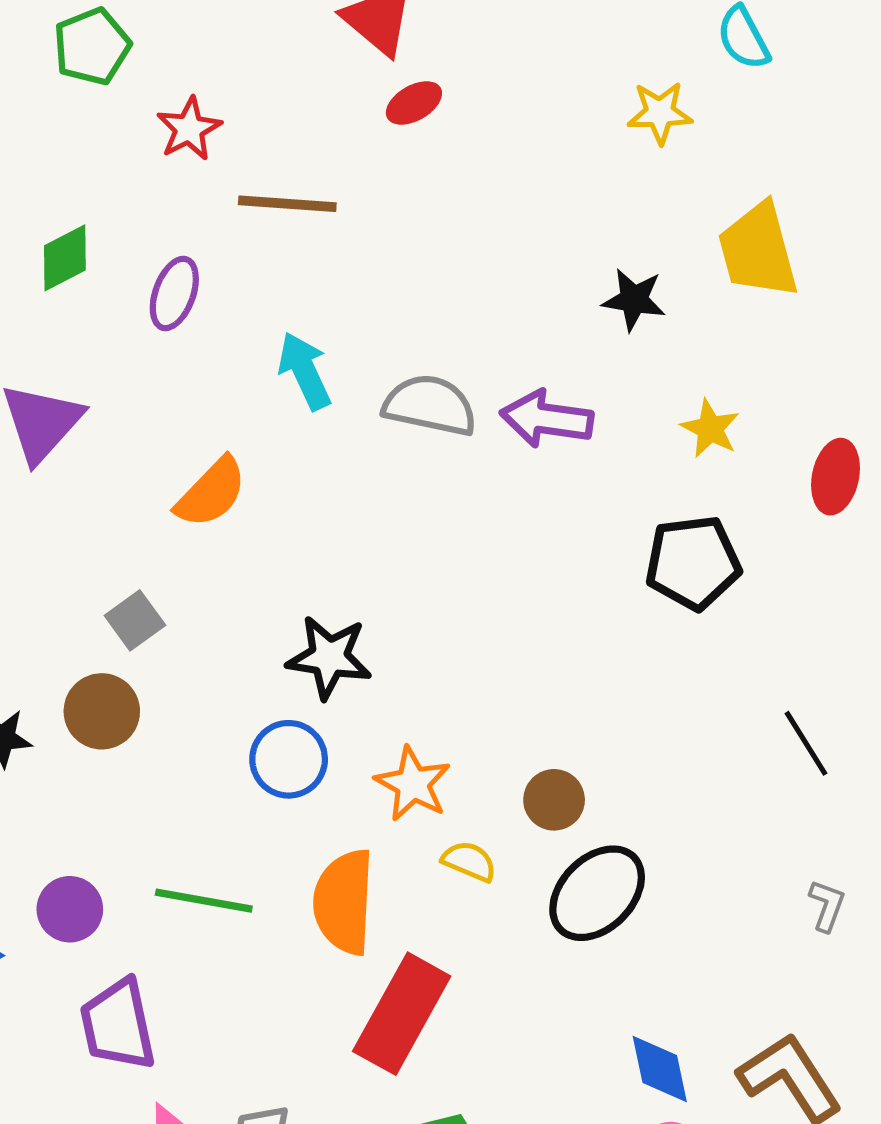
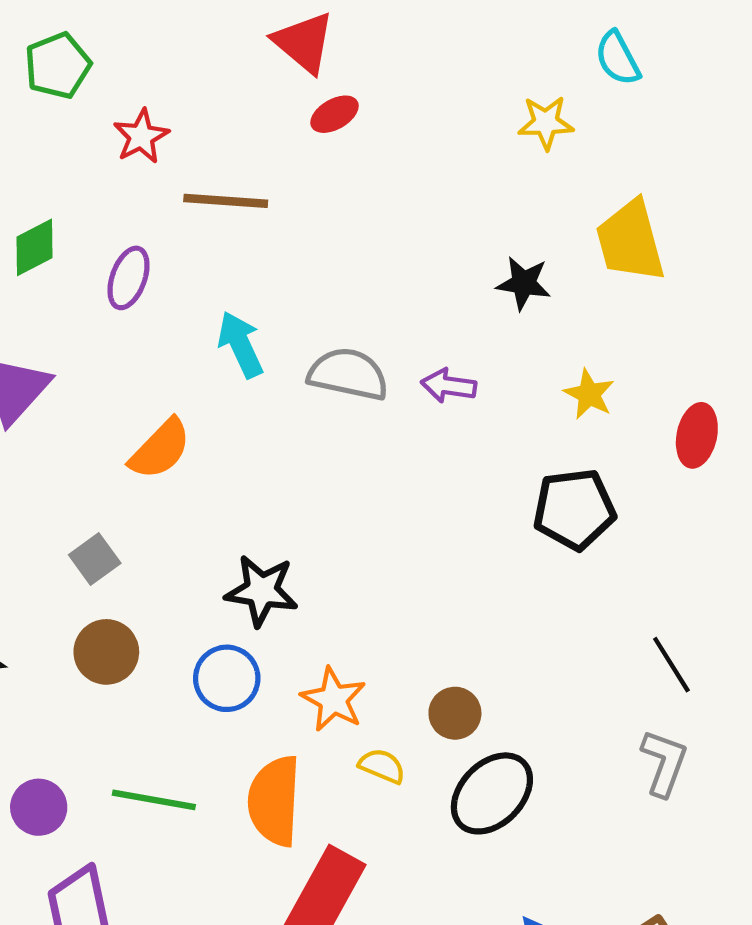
purple arrow: (547, 419) -> (449, 386), size x0.7
brown circle: (102, 711) -> (106, 652), moved
gray L-shape: (827, 906) -> (664, 763), moved, size x1.5

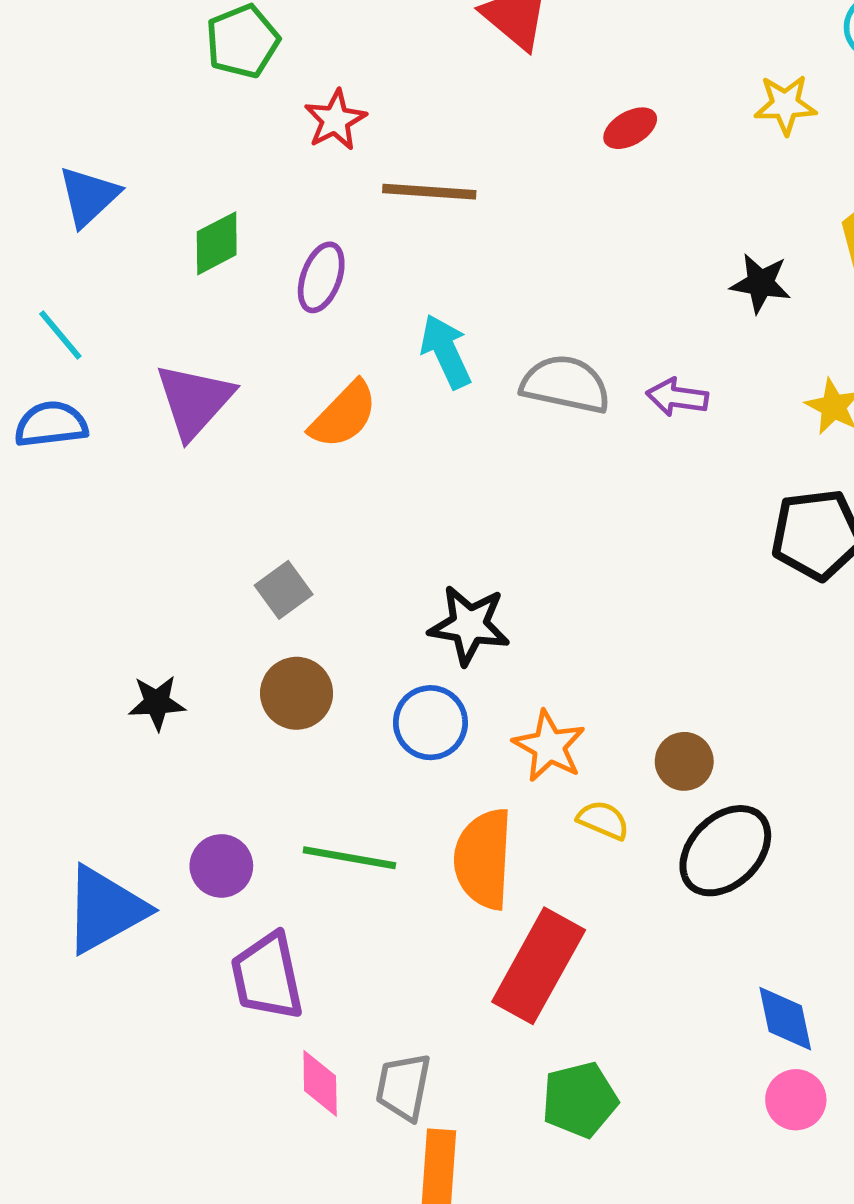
red ellipse: (334, 114) -> (630, 128), moved
orange semicircle: (160, 449) -> (344, 415), moved

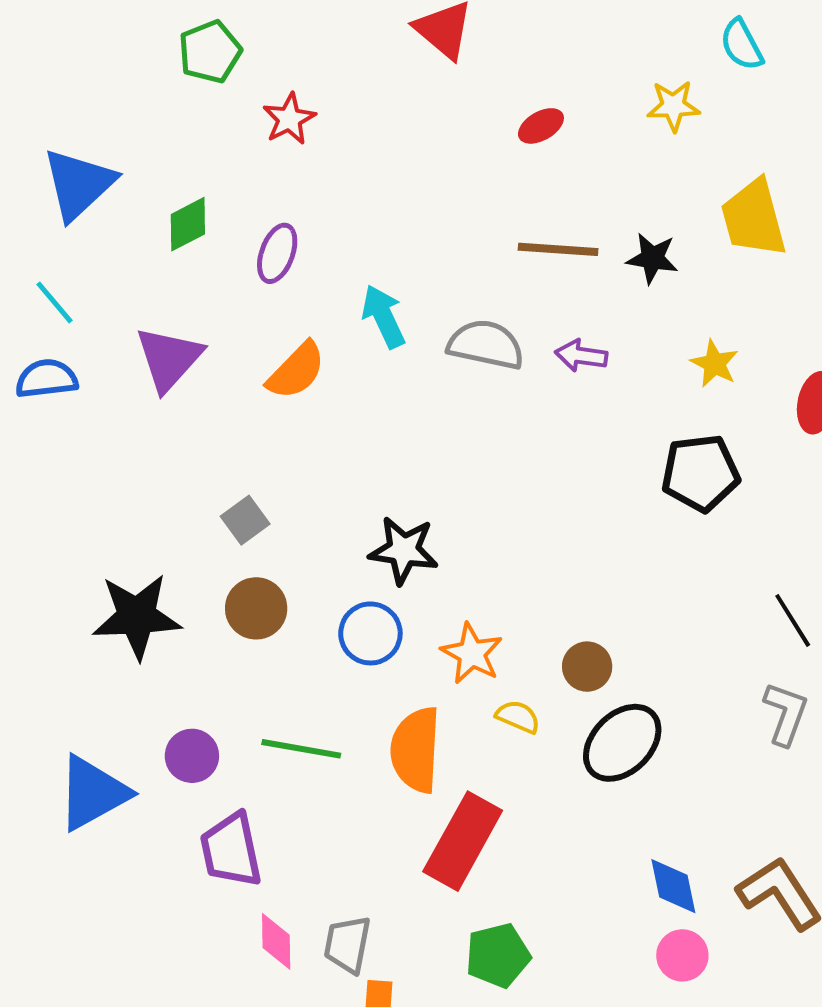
brown line: (429, 192) -> (558, 249), moved
blue triangle: (89, 196) -> (79, 184), size x1.4
black star: (157, 703) -> (137, 616), size x1.8

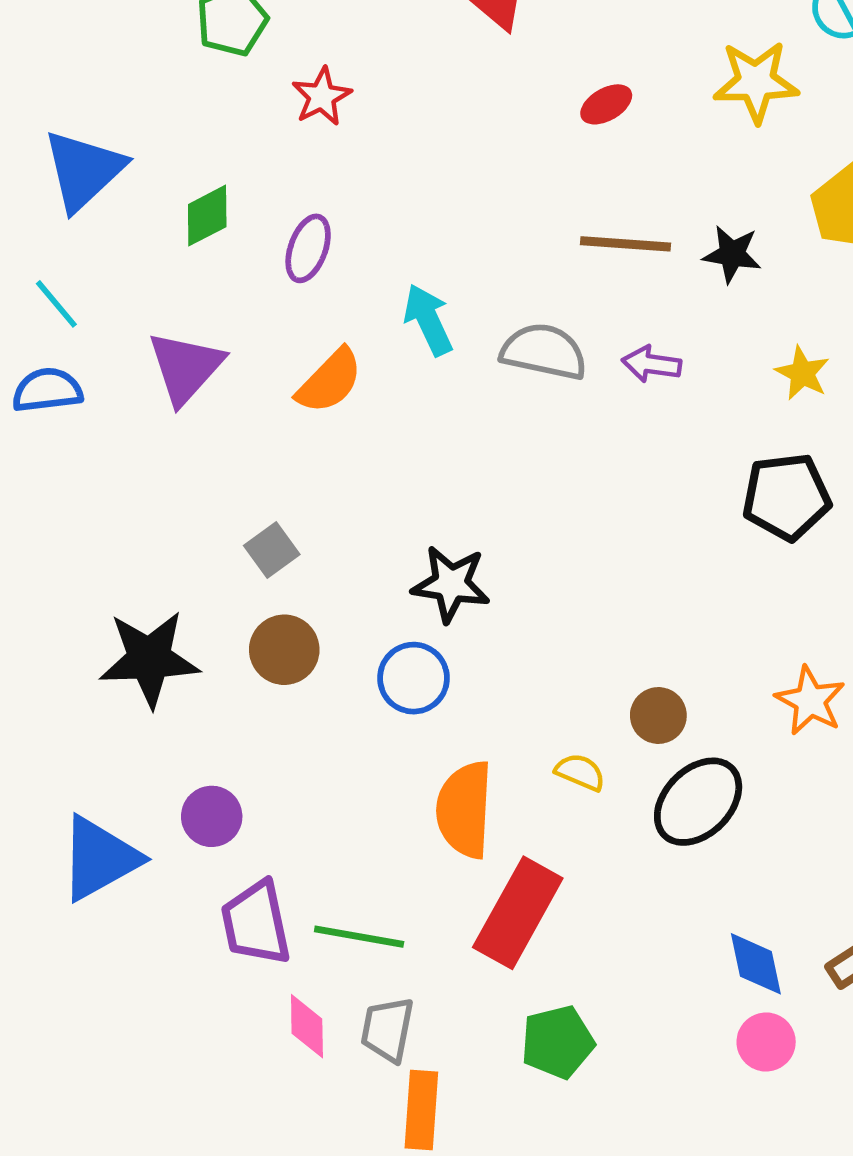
yellow star: (673, 106) -> (756, 82), size x1.4
orange star: (472, 654) -> (810, 701), moved
green line: (301, 749) -> (359, 937), moved

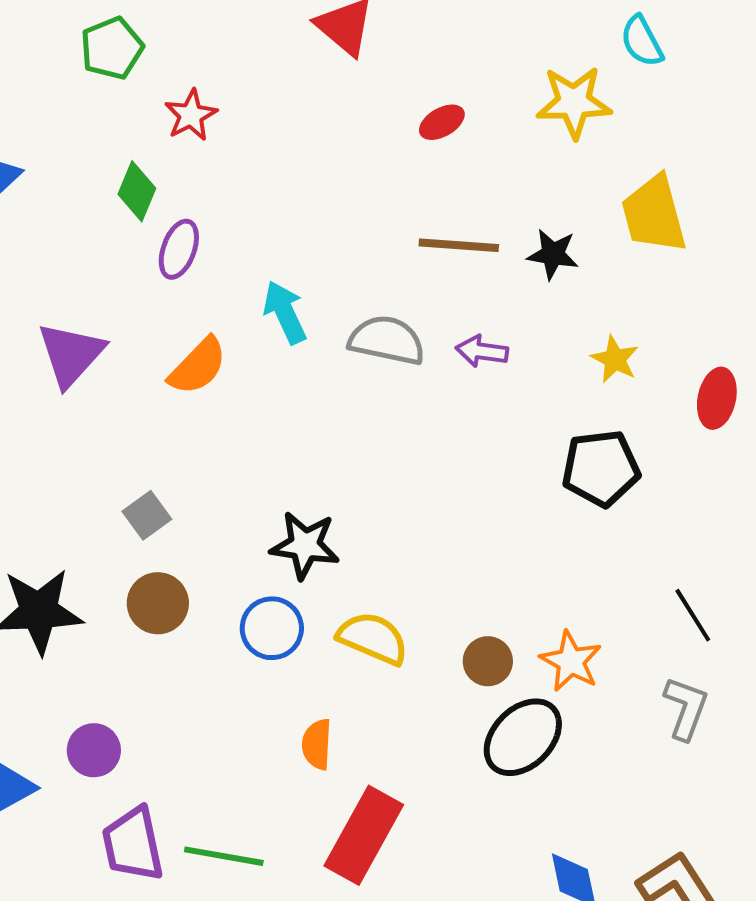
green diamond: (207, 216) -> (137, 191), moved, turned -40
orange star: (810, 701) -> (571, 661), moved
yellow semicircle: (580, 772) -> (373, 638), moved, size x1.6
orange semicircle: (465, 810) -> (317, 744), size x0.6

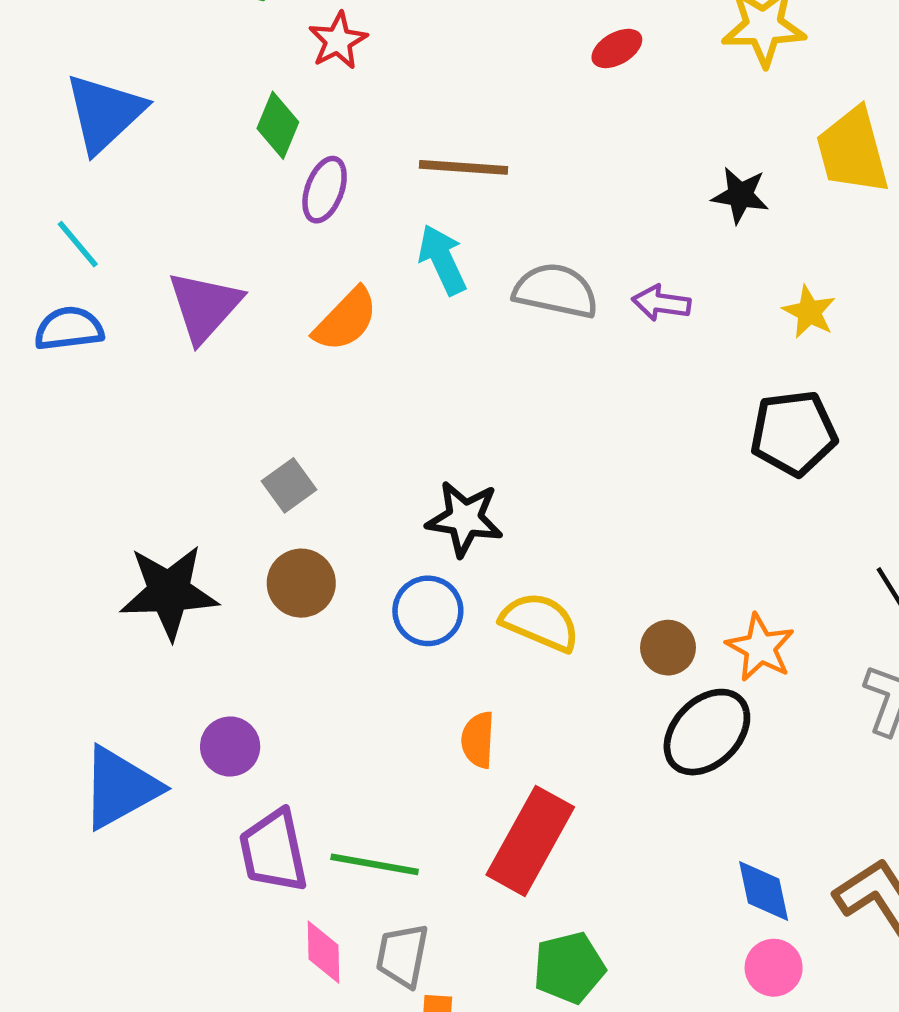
brown line: (459, 245) -> (463, 167), moved

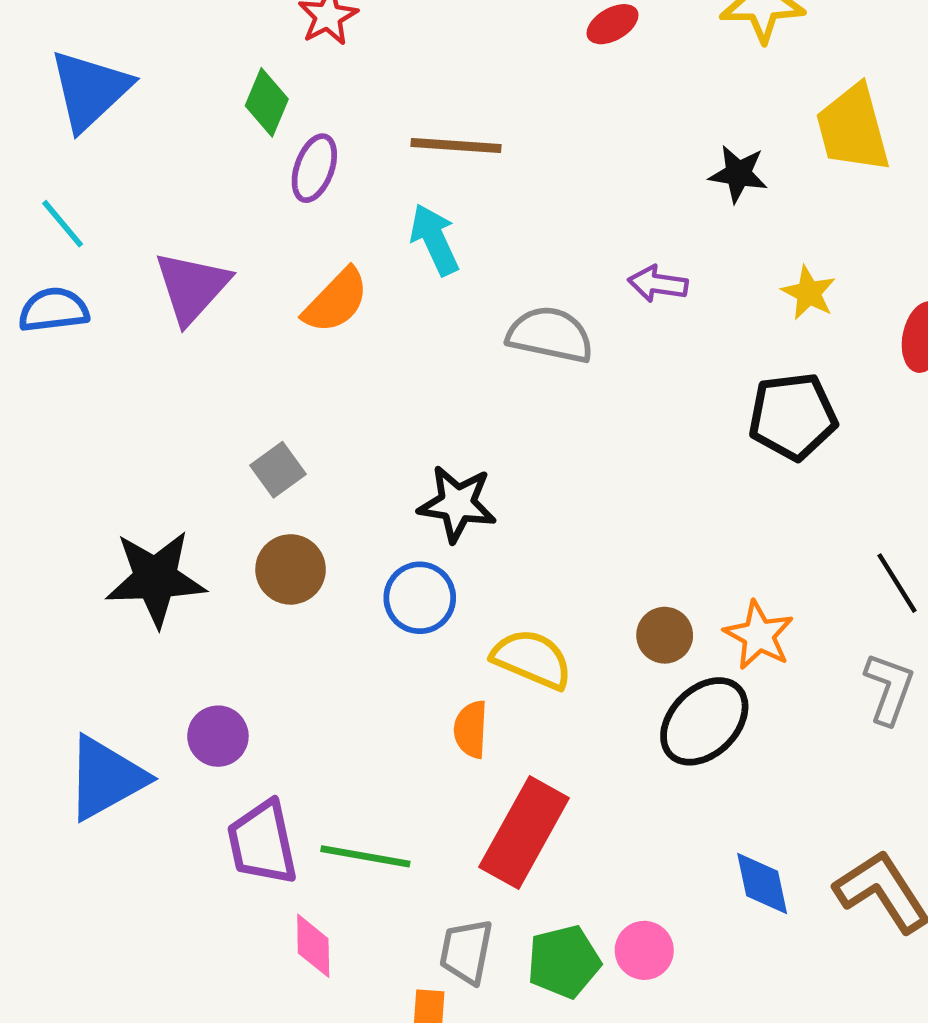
gray semicircle: (556, 291) -> (550, 335), moved
yellow semicircle: (540, 622) -> (532, 659), moved
gray trapezoid: (402, 955) -> (466, 952), moved
pink circle: (774, 968) -> (644, 950), moved

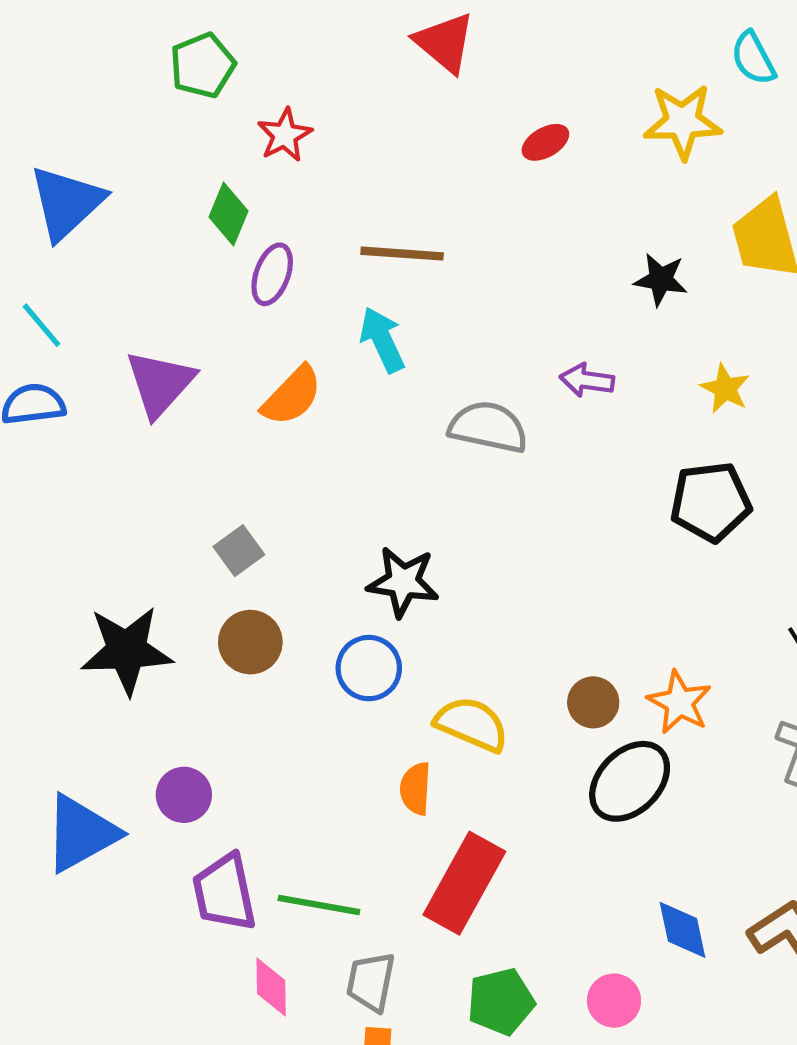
pink circle: (644, 950) -> (614, 1001), moved
gray trapezoid: (466, 952) -> (371, 982), moved

